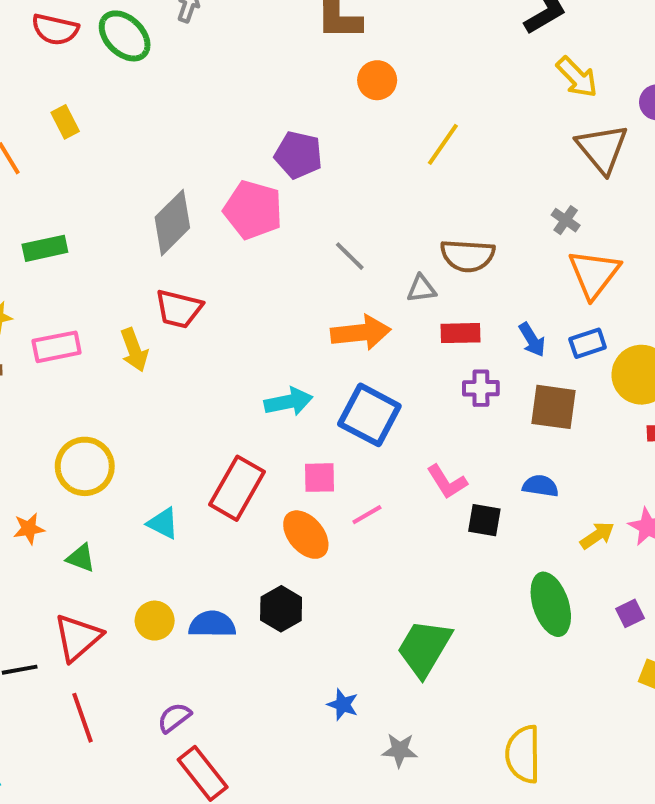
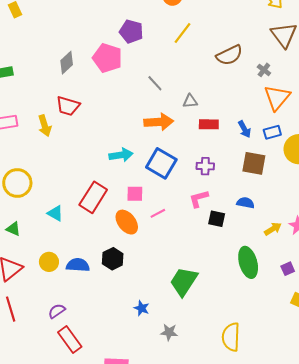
yellow line: (443, 144) -> (182, 33), moved
gray diamond: (172, 223) -> (67, 63), size x0.7
brown semicircle: (468, 256) -> (229, 55), moved, turned -32
purple cross: (481, 388) -> (205, 166), moved
pink L-shape: (447, 482) -> (199, 199), turned 105

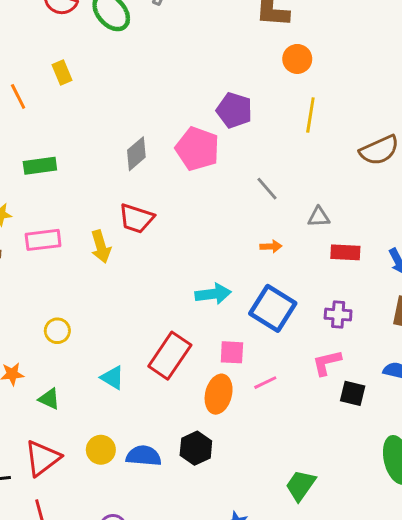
yellow line: (182, 33) -> (310, 115), turned -30
orange arrow: (159, 122) -> (271, 246), size x0.5
yellow circle: (17, 183) -> (57, 331), size x0.6
orange ellipse: (127, 222) -> (219, 394), turned 50
green trapezoid: (184, 282) -> (301, 485), size x0.7

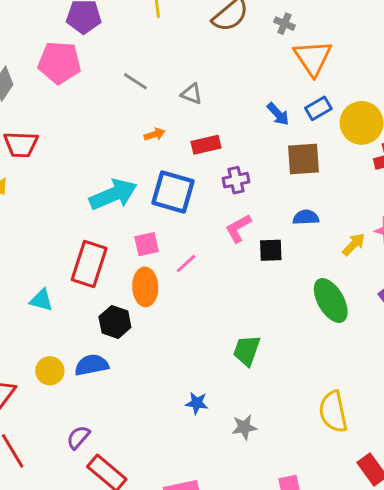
gray triangle: (319, 217) -> (192, 94), turned 40
red rectangle: (345, 252) -> (206, 145), moved
cyan arrow: (213, 294) -> (113, 195), size x1.4
black hexagon: (196, 448) -> (115, 322), moved

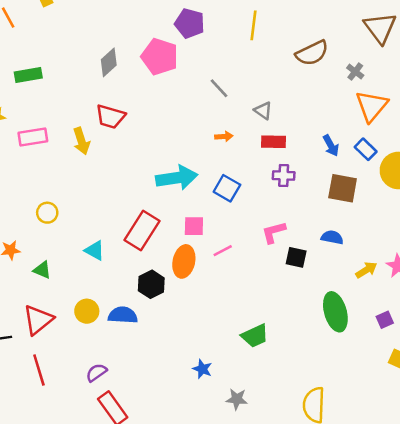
blue rectangle: (318, 108) -> (366, 149), turned 60
red rectangle: (206, 145) -> (273, 142), moved
purple cross: (236, 180) -> (284, 176), moved
blue square: (173, 192) -> (227, 188), size x0.7
green trapezoid: (247, 350) -> (255, 336), turned -148

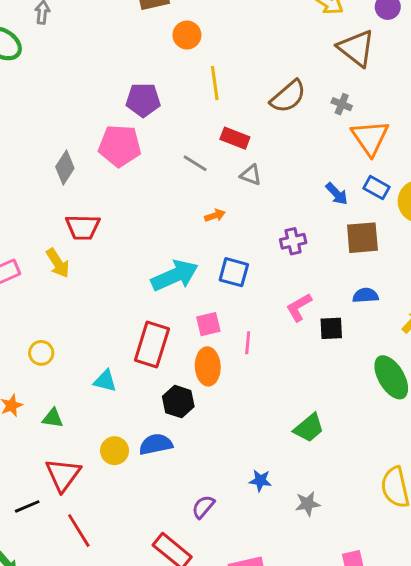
red rectangle: (273, 142) -> (235, 138), moved, turned 35
pink line: (223, 251) -> (248, 343), turned -42
purple semicircle: (96, 373) -> (203, 507), moved

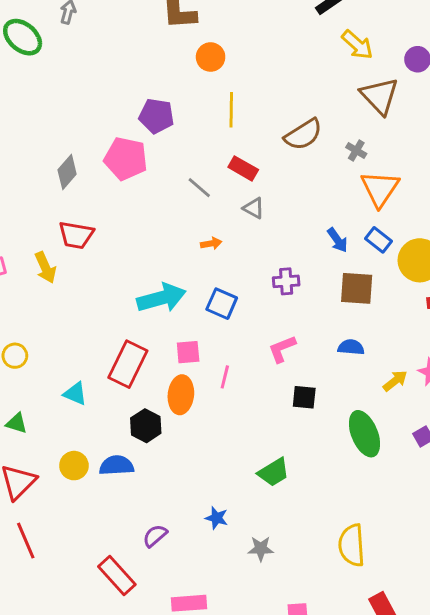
black square: (331, 328) -> (304, 397), moved

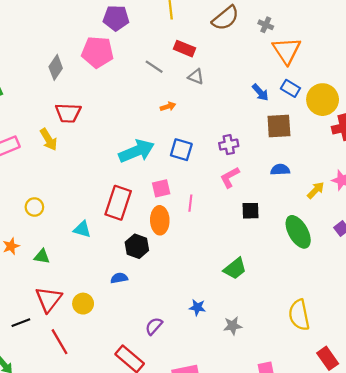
purple cross: (286, 281) -> (229, 145), moved
blue semicircle: (117, 465) -> (119, 278), size x0.7
yellow circle: (74, 466) -> (83, 304), moved

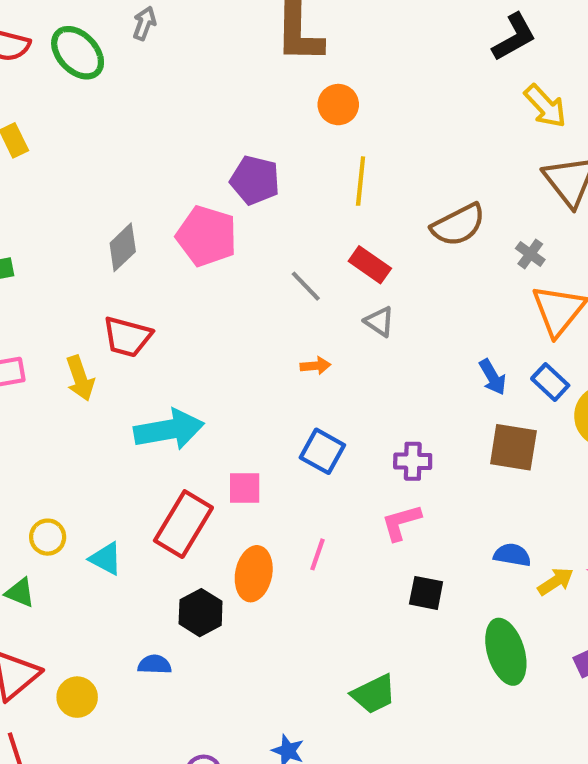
cyan arrow: (137, 151) -> (169, 430), moved
blue semicircle: (280, 170) -> (512, 555), moved
pink square: (161, 188) -> (245, 488), moved
yellow circle: (34, 207) -> (48, 537), moved

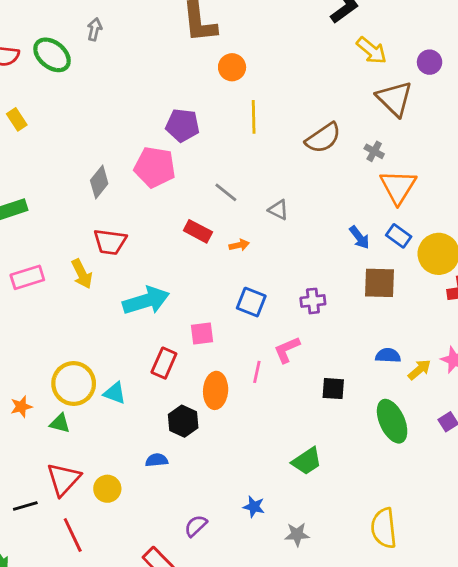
red rectangle: (370, 265) -> (198, 231), moved
pink L-shape: (401, 522) -> (287, 350), moved
red rectangle: (183, 524) -> (164, 363), size x0.7
yellow circle: (48, 537) -> (74, 384), size x1.8

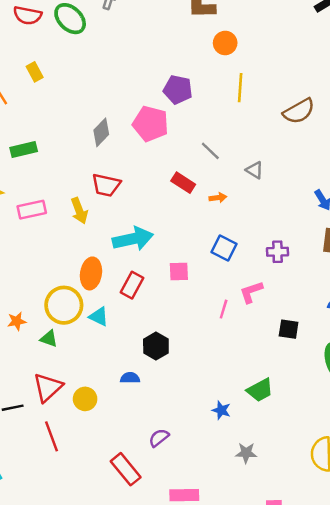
red rectangle: (164, 363) -> (132, 285), moved
orange ellipse: (216, 390) -> (91, 273), moved
blue star: (254, 507) -> (221, 410), moved

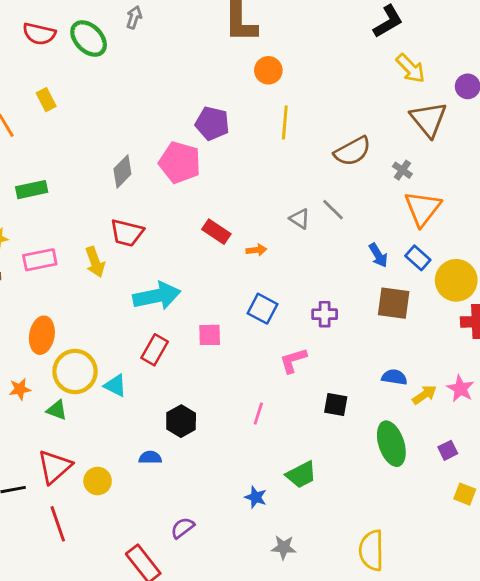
gray line: (210, 151) -> (333, 210), moved
orange ellipse: (91, 273) -> (42, 335), moved
pink line: (224, 309) -> (258, 414), moved

